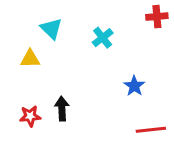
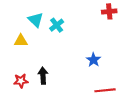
cyan cross: (103, 38) -> (57, 25), moved

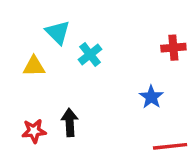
red cross: (109, 11) -> (173, 48), moved
cyan cross: (57, 25) -> (90, 54), moved

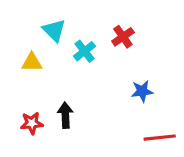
red cross: (173, 48) -> (123, 37), moved, turned -30
blue star: (151, 97) -> (142, 91), turned 30

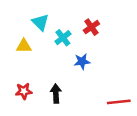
blue star: (142, 91) -> (82, 61), moved
black arrow: (65, 115) -> (56, 94), moved

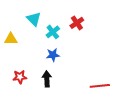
yellow triangle: (24, 46) -> (11, 39), moved
blue star: (82, 61) -> (53, 55), moved

